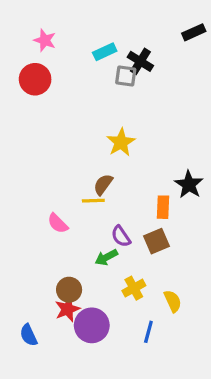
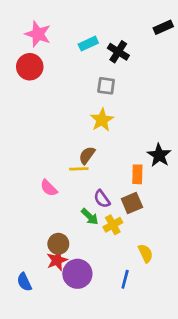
pink star: (45, 40) -> (38, 34), size x1.4
gray square: (126, 76) -> (106, 86), moved
green arrow: (106, 257) -> (90, 217), turned -108
yellow cross: (134, 288) -> (113, 225), moved

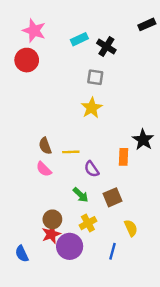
brown semicircle: (87, 155) -> (45, 146), moved, turned -56
purple semicircle: (102, 199) -> (92, 169), moved
brown square: (132, 203) -> (112, 197), moved
yellow cross: (113, 225) -> (88, 223), moved

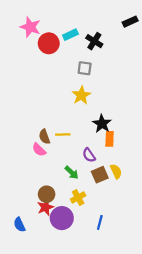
red circle: (27, 60) -> (49, 43), moved
black star: (143, 140) -> (102, 124), moved
brown semicircle: (45, 146) -> (44, 137), moved
purple semicircle: (92, 169) -> (89, 155), moved
yellow semicircle: (131, 228) -> (116, 171), moved

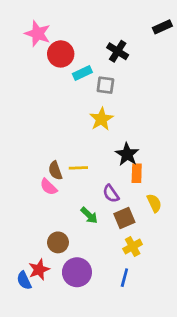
cyan rectangle: (70, 35) -> (82, 73), moved
yellow semicircle: (116, 171) -> (154, 203), moved
yellow cross: (78, 197) -> (133, 246), moved
red star: (45, 207) -> (39, 270), moved

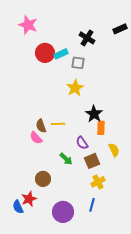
black rectangle: (162, 27) -> (120, 29), moved
red circle: (61, 54) -> (45, 53), moved
purple circle: (77, 272) -> (63, 212), moved

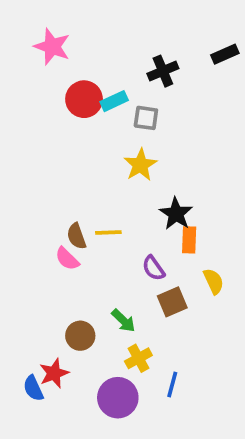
black cross: (87, 38) -> (163, 71), turned 35
green arrow: (66, 159) -> (123, 321), moved
yellow cross: (98, 182) -> (138, 358), moved

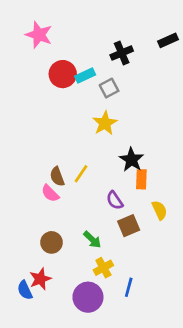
gray square: (146, 118) -> (109, 88), turned -36
yellow line: (108, 232) -> (81, 174), turned -54
brown circle: (80, 336) -> (52, 242), moved

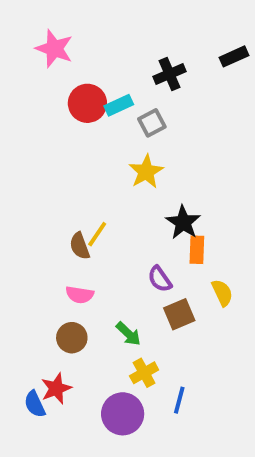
yellow line: (81, 174) -> (97, 234), moved
pink semicircle: (50, 193) -> (80, 295), moved, turned -36

